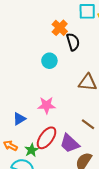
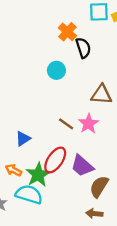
pink star: (47, 105) -> (89, 124), moved, turned -30
brown line: (88, 124) -> (66, 124), moved
green star: (31, 150) -> (38, 175), size x1.5

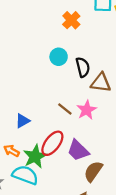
black semicircle: (83, 48) -> (83, 67), moved

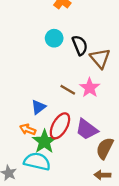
brown triangle: (101, 83) -> (100, 58), turned 50
blue triangle: (22, 121) -> (38, 107), moved
orange arrow: (12, 151) -> (28, 129), moved

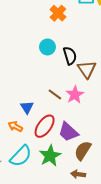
blue triangle: (38, 107) -> (27, 107), turned -32
green star: (44, 141) -> (50, 156), moved
cyan semicircle: (37, 161) -> (21, 156), turned 115

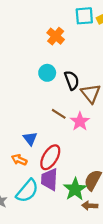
brown line: (55, 94) -> (59, 114), moved
purple trapezoid: (68, 132) -> (49, 179), moved, turned 55
green star: (50, 156) -> (75, 189), moved

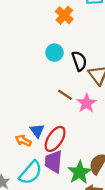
blue triangle: (30, 139) -> (37, 131), moved

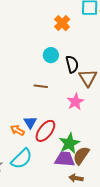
brown line: (65, 95) -> (41, 86), moved, turned -32
purple trapezoid: (54, 162) -> (65, 159), moved, turned 85
green star: (79, 172) -> (69, 143), moved

